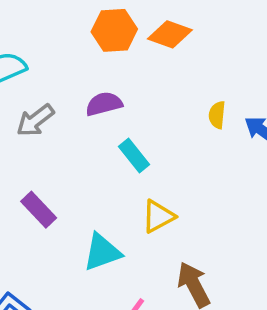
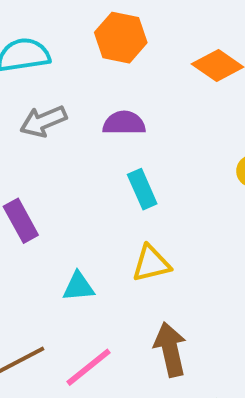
orange hexagon: (114, 30) -> (121, 38), moved
cyan triangle: (102, 252) -> (78, 287), size x0.7

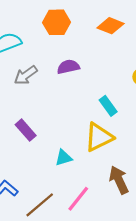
cyan rectangle: (142, 189) -> (108, 106), moved
yellow triangle: (151, 264) -> (99, 137), size x1.4

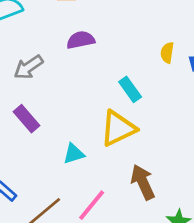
gray arrow: (26, 75) -> (28, 67), moved

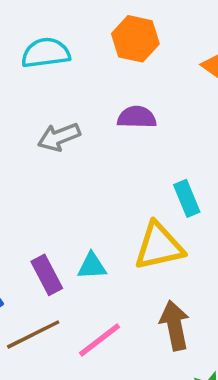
purple rectangle: (27, 119) -> (47, 275), moved

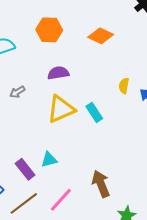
gray arrow: (59, 137) -> (17, 92), size x0.7
yellow triangle: (159, 246) -> (61, 109), moved

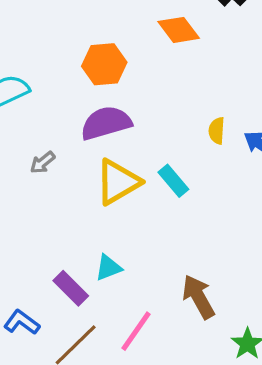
orange hexagon: (49, 30) -> (104, 64), moved
orange diamond: (101, 36) -> (179, 30), moved, turned 35
purple semicircle: (58, 73) -> (106, 123), size x1.4

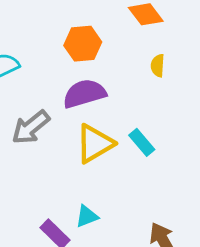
yellow semicircle: (217, 131) -> (158, 66), moved
gray arrow: (43, 162) -> (31, 127), size x1.8

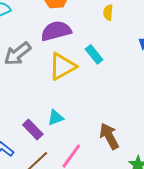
cyan rectangle: (142, 142) -> (94, 54), moved

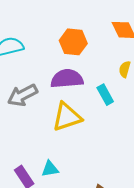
cyan rectangle: (94, 54) -> (105, 95), moved

